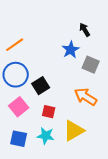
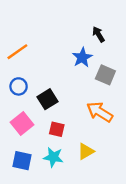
blue circle: (16, 75) -> (19, 86), size x0.6
yellow triangle: (74, 131) -> (86, 151), size x0.7

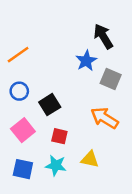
black arrow: (98, 34) -> (103, 36), size x1.5
yellow triangle: (86, 151) -> (90, 159), turned 42

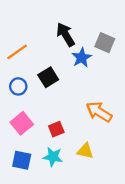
black arrow: (103, 36) -> (66, 35), moved
gray square: (111, 79) -> (105, 43), moved
black square: (50, 105) -> (48, 77), moved
red square: (59, 136) -> (56, 129), turned -35

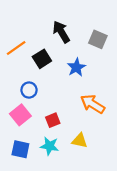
blue star: (82, 58) -> (76, 67), moved
black square: (48, 77) -> (42, 59), moved
blue circle: (18, 86) -> (29, 90), moved

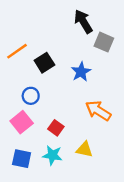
black arrow: (61, 32) -> (83, 21), moved
red square: (53, 120) -> (56, 128), turned -32

